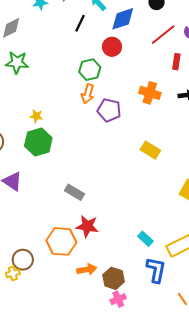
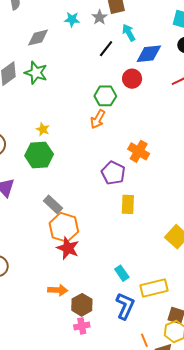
orange cross: (150, 93) -> (139, 151), moved
purple pentagon: (109, 110) -> (113, 173), moved
yellow rectangle: (150, 150) -> (128, 204), moved, turned 48
gray rectangle: (75, 192) -> (53, 205), moved
orange hexagon: (61, 241) -> (64, 227), moved

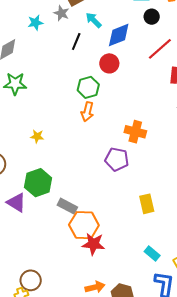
green hexagon: (39, 155) -> (38, 183), moved
yellow rectangle: (128, 204) -> (147, 204), moved

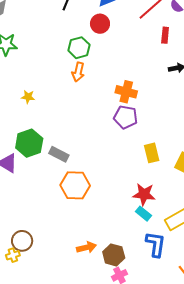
purple pentagon: (117, 159) -> (126, 117), moved
yellow rectangle: (147, 204) -> (152, 153), moved
gray rectangle: (67, 206) -> (59, 154), moved
red star: (93, 244) -> (144, 194), moved

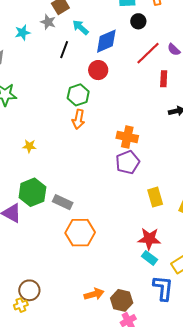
purple pentagon: (126, 117) -> (128, 162), turned -30

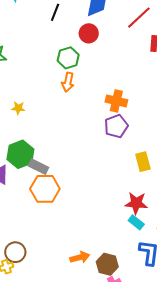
gray rectangle: (63, 202) -> (38, 167), moved
orange hexagon: (80, 233) -> (45, 189), moved

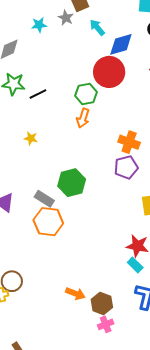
black line: (55, 12) -> (38, 94), moved, turned 36
red circle: (89, 33) -> (109, 72), size x1.6
green hexagon: (20, 154) -> (72, 183), moved
orange arrow: (80, 257) -> (75, 294), turned 30

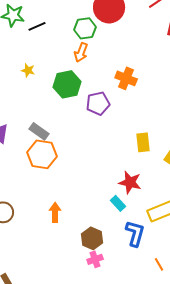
purple pentagon: (126, 167) -> (98, 103), moved
green hexagon: (72, 183) -> (67, 84), moved
cyan rectangle: (135, 265) -> (118, 203), moved
orange arrow: (75, 294) -> (55, 212), moved, turned -114

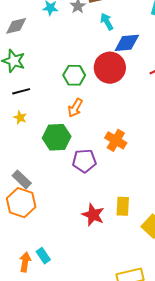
black line: (37, 26) -> (21, 91), moved
green hexagon: (85, 28) -> (74, 75), moved
red star: (130, 182) -> (93, 215), moved
cyan rectangle: (118, 203) -> (43, 256), moved

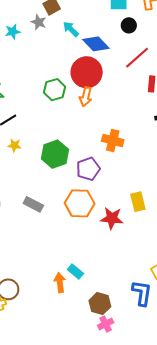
blue diamond: (127, 43) -> (96, 44), turned 68
orange arrow: (75, 108) -> (86, 97), moved
orange hexagon: (21, 203) -> (80, 203), moved

